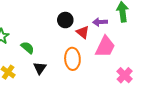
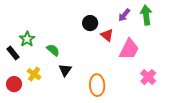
purple arrow: (100, 22) -> (124, 15), moved, turned -48
orange ellipse: (72, 59) -> (97, 85), moved

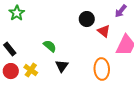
green star: (27, 39) -> (17, 13), moved
red circle: (14, 84) -> (11, 71), moved
orange ellipse: (97, 85) -> (102, 69), moved

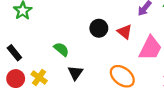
black circle: (87, 19) -> (99, 28), moved
orange ellipse: (102, 69) -> (122, 76), turned -50

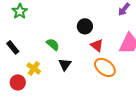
red triangle: (125, 32) -> (97, 45), moved
red circle: (16, 79) -> (18, 82), moved

